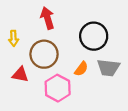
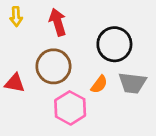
yellow arrow: (14, 38) -> (16, 17), moved
red triangle: (20, 74) -> (15, 83), moved

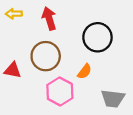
yellow arrow: (16, 17) -> (14, 14), turned 91
gray trapezoid: (132, 83) -> (113, 99), moved

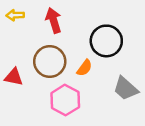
orange semicircle: (85, 71) -> (84, 68), moved
gray trapezoid: (113, 99) -> (126, 88), moved, turned 35

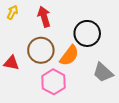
yellow arrow: (15, 15) -> (12, 12), turned 120
orange semicircle: (84, 68) -> (69, 56), size x1.5

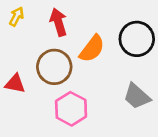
black circle: (87, 33) -> (137, 39), moved
orange semicircle: (69, 56) -> (92, 49), moved

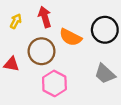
yellow arrow: (16, 17) -> (16, 21), moved
orange semicircle: (92, 49) -> (70, 37), turned 80

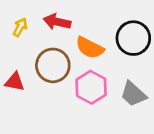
red arrow: (45, 17) -> (57, 22), turned -60
pink hexagon: (54, 83) -> (91, 87), moved

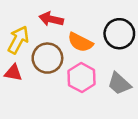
yellow arrow: (20, 27) -> (18, 40), moved, size x1.6

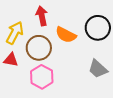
red arrow: (51, 19) -> (42, 16), turned 66
pink hexagon: (82, 78) -> (42, 77), moved

